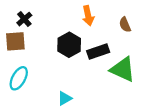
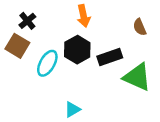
orange arrow: (88, 16) -> (84, 16), moved
brown square: (15, 41) -> (17, 46), turned 35
cyan ellipse: (19, 78) -> (47, 63), moved

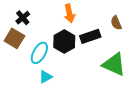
black rectangle: (110, 57) -> (90, 36), moved
cyan triangle: (72, 109) -> (46, 77), moved

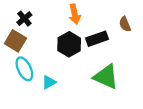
cyan ellipse: (39, 53) -> (24, 69), moved, turned -55
green triangle: (114, 64) -> (106, 77), moved

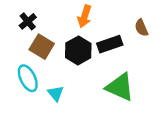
orange arrow: (75, 14) -> (85, 16), turned 30
brown square: (15, 41) -> (42, 47), moved
cyan triangle: (49, 82) -> (56, 93), turned -40

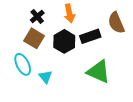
orange arrow: (85, 16) -> (69, 13), turned -30
black cross: (28, 21) -> (37, 17), moved
brown semicircle: (141, 28) -> (116, 23), size x1.5

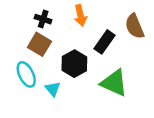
black cross: (37, 17) -> (43, 19), turned -32
black rectangle: (90, 36) -> (104, 42), turned -36
black hexagon: (64, 41) -> (74, 64), moved

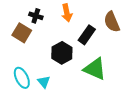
brown square: (39, 44) -> (22, 33), moved
cyan ellipse: (26, 74) -> (22, 78), moved
cyan triangle: (53, 89) -> (44, 82), moved

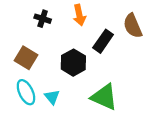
brown square: (22, 33) -> (26, 58), moved
green triangle: (95, 69) -> (104, 97), moved

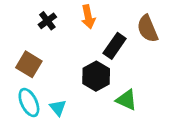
black cross: (43, 19) -> (47, 21), turned 35
black hexagon: (73, 63) -> (96, 76), moved
green triangle: (104, 97) -> (126, 100), moved, size x0.7

